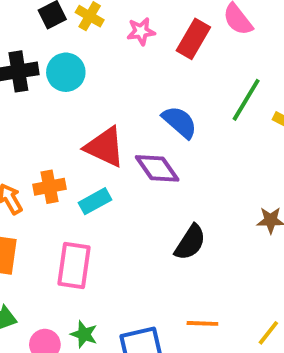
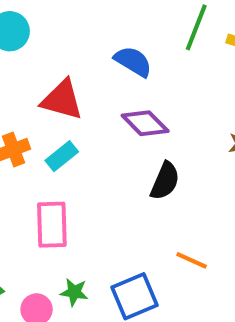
purple diamond: (157, 168) -> (145, 123), moved
orange line: (202, 323) -> (192, 260), turned 32

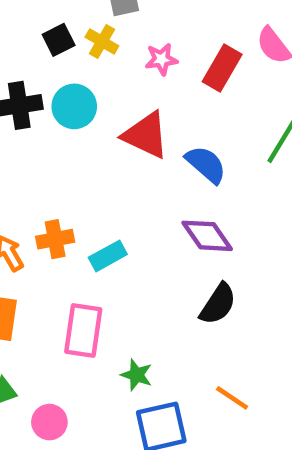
red triangle: (62, 100) -> (146, 135), moved
green star: (74, 292) -> (137, 375), moved

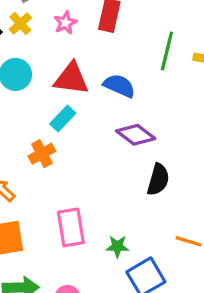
yellow cross: (102, 42) -> (20, 24), turned 35
orange cross: (55, 239) -> (42, 154), moved
cyan rectangle: (108, 256) -> (63, 118), moved

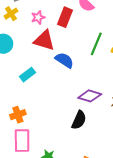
red triangle: (71, 79) -> (44, 40), moved
purple diamond: (136, 135) -> (90, 96), moved, turned -30
orange cross: (42, 154) -> (18, 115), moved

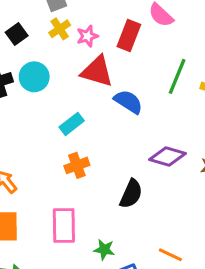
yellow cross: (11, 14) -> (60, 29), moved
orange cross: (18, 115) -> (77, 165), moved
black semicircle: (79, 120) -> (131, 194), moved

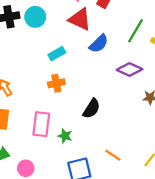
blue semicircle: (128, 102) -> (99, 44), turned 96
purple diamond: (167, 156) -> (129, 70), moved
green star: (104, 250) -> (65, 136), moved

